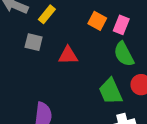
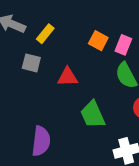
green trapezoid: (111, 91) -> (93, 115), moved

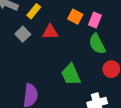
gray square: (31, 63) -> (23, 34), turned 32
red triangle: (68, 77) -> (50, 32), moved

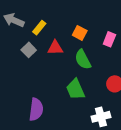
pink rectangle: (95, 20) -> (109, 39), moved
green semicircle: (97, 44) -> (83, 59), moved

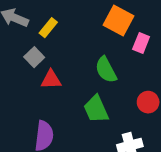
orange square: (80, 33) -> (119, 21), moved, size x1.5
red triangle: (55, 48) -> (51, 80), moved

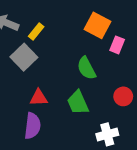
gray square: (34, 57) -> (24, 57), size x1.5
red triangle: (51, 80) -> (39, 98), moved

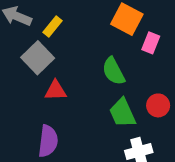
red triangle: (39, 98) -> (55, 91), moved
green trapezoid: (78, 103) -> (122, 113), moved

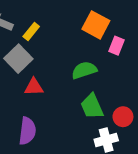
green semicircle: (113, 71) -> (84, 70), turned 100
red circle: (158, 105) -> (123, 117), moved

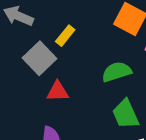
yellow rectangle: (31, 31) -> (65, 36), moved

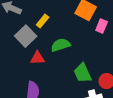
green semicircle: (117, 72) -> (61, 45), moved

